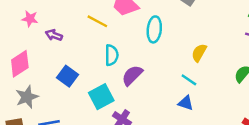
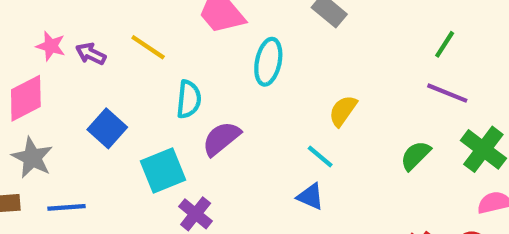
pink star: (30, 19) -> (51, 46), moved
yellow line: (97, 21) -> (148, 47), moved
gray star: (27, 97) -> (32, 158), turned -30

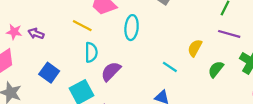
yellow line: (148, 47) -> (82, 26), moved
yellow semicircle: (343, 111) -> (195, 48), moved
cyan line: (320, 157) -> (170, 67), moved

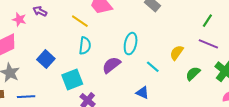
cyan ellipse: (132, 28) -> (131, 44), moved
purple arrow: (36, 34) -> (40, 11), moved
purple semicircle: (111, 71) -> (111, 65), moved

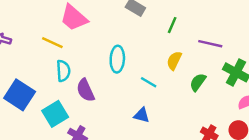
green line: (207, 21) -> (172, 25), moved
blue square: (46, 59) -> (20, 95), size x1.4
purple semicircle: (111, 65) -> (85, 90), moved, turned -66

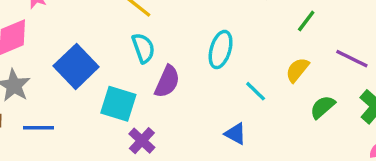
cyan semicircle: (63, 71) -> (143, 48), turned -30
purple semicircle: (85, 90) -> (167, 82), turned -145
cyan square: (55, 114) -> (118, 104), turned 35

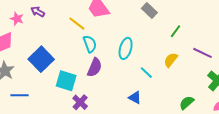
cyan semicircle: (143, 48) -> (90, 44), moved
green semicircle: (323, 107) -> (187, 103), moved

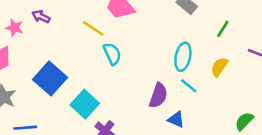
cyan ellipse: (126, 48) -> (183, 57), moved
purple semicircle: (95, 67) -> (158, 96), moved
cyan square: (66, 81) -> (85, 104), turned 30

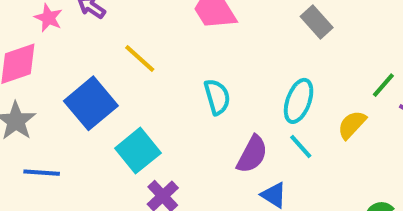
yellow line: (93, 28) -> (140, 59), moved
green line: (223, 29) -> (383, 85), moved
cyan semicircle: (112, 54) -> (217, 97), moved

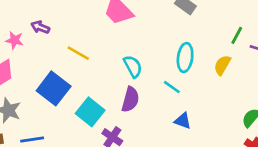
cyan line: (301, 146) -> (172, 87), moved
purple semicircle: (252, 154) -> (130, 99), moved

